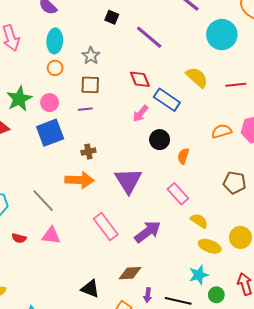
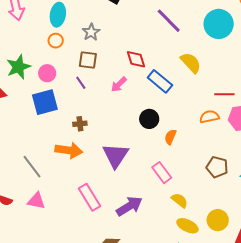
purple line: (149, 37) -> (169, 21), moved
red line: (236, 85) -> (224, 94), moved
purple line: (85, 109) -> (81, 83), turned 56
pink arrow: (141, 114) -> (119, 84), moved

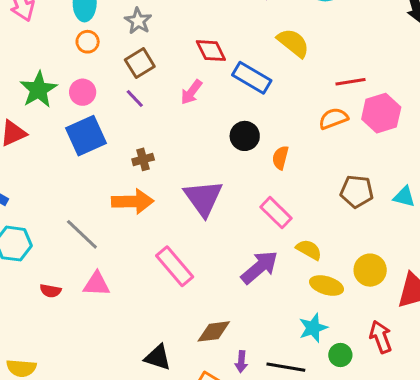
brown square: (88, 60) -> (140, 63), turned -30
purple arrow: (129, 206) -> (259, 267), moved

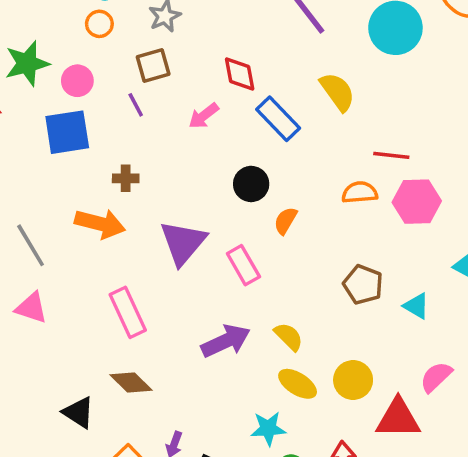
pink rectangle: (276, 213) -> (243, 265), moved
brown diamond: (214, 331) -> (131, 382), moved, turned 36

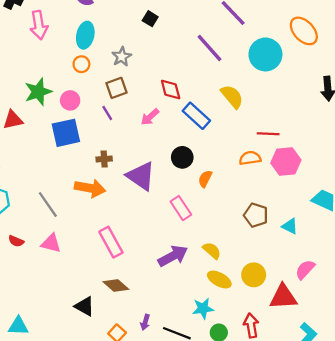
purple triangle: (183, 243) -> (141, 176), moved, turned -32

